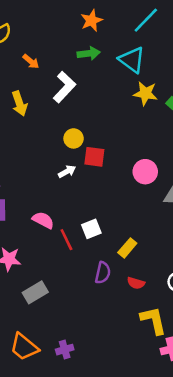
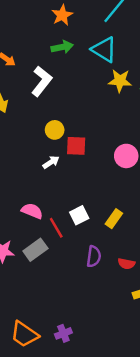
yellow rectangle: (127, 248) -> (114, 219), moved
gray rectangle: (35, 292) -> (35, 250), moved

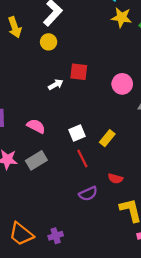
yellow circle: (55, 130) -> (49, 42), moved
red line: (56, 228) -> (82, 158), moved
purple semicircle: (94, 256) -> (88, 194), moved, turned 54

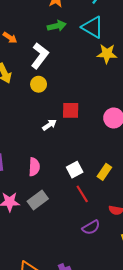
pink semicircle: (36, 126) -> (34, 167), turned 72

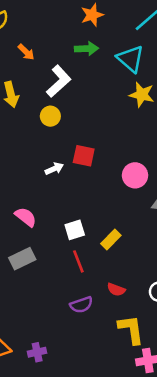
pink semicircle: (34, 167) -> (26, 217), turned -66

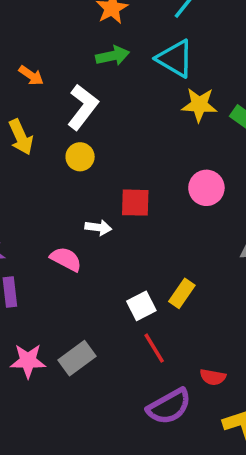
white arrow: (54, 169) -> (98, 227), turned 42
pink circle: (135, 175) -> (206, 188), moved
pink semicircle: (26, 217) -> (66, 259), moved
yellow rectangle: (111, 240) -> (182, 293), moved
purple semicircle: (81, 305) -> (169, 406), size x1.4

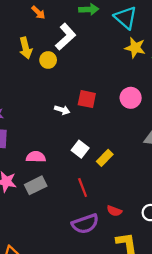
yellow circle: (80, 157) -> (48, 60), moved
pink semicircle: (66, 259) -> (36, 157), moved, turned -36
white square: (141, 306) -> (80, 149), moved, turned -35

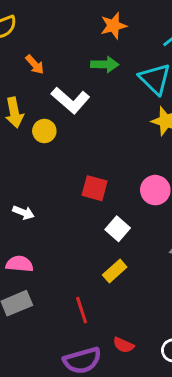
white L-shape: (66, 37) -> (70, 100), turned 80
white arrow: (62, 110) -> (23, 213), moved
white square: (80, 149) -> (118, 229), moved

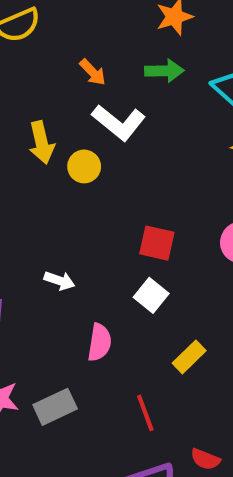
orange arrow: (35, 65) -> (93, 72), moved
white square: (118, 229) -> (151, 295), moved
pink semicircle: (19, 264) -> (100, 342), moved, turned 96

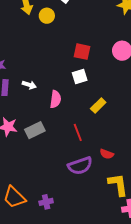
white arrow: (59, 281) -> (29, 85), moved
white square: (151, 295) -> (80, 76), turned 35

